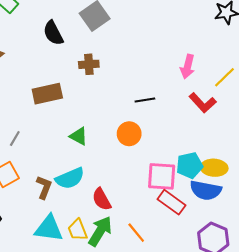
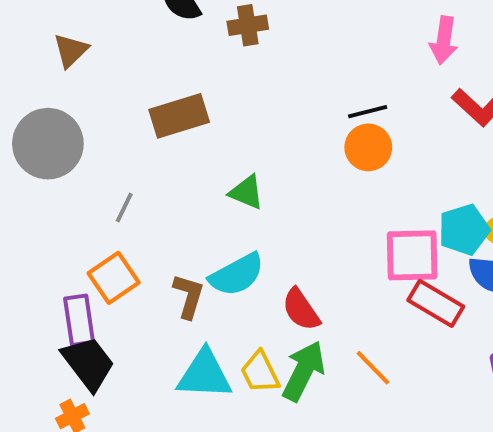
brown cross: (89, 64) -> (248, 25), moved
orange circle: (129, 134) -> (368, 147), moved

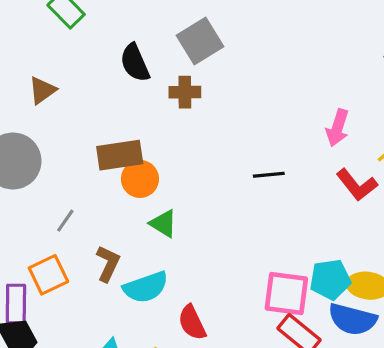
orange circle: (368, 147) -> (140, 179), moved
brown L-shape: (189, 296) -> (108, 264), moved

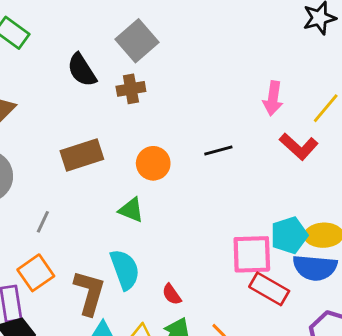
orange circle: (140, 179) -> (153, 163), moved
brown L-shape: (108, 264) -> (89, 293), moved, size x1.4
cyan semicircle: (146, 287) -> (125, 270), turned -81
red semicircle: (192, 323) -> (172, 294), size x0.7

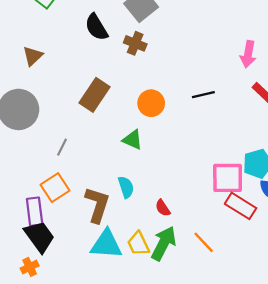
brown cross: (131, 89) -> (135, 43), turned 30
brown rectangle: (82, 155) -> (95, 95), turned -40
cyan semicircle: (125, 270) -> (126, 187), size x0.7

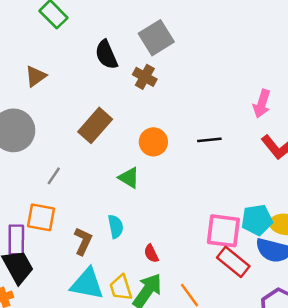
orange square: (55, 188) -> (41, 217), turned 36
brown L-shape: (97, 205) -> (83, 241), size x0.7

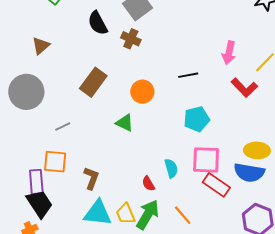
black line: (209, 140) -> (188, 75), moved
gray line: (54, 176) -> (63, 126), turned 35
cyan pentagon: (257, 220) -> (197, 119), moved
cyan semicircle: (116, 227) -> (171, 168), moved

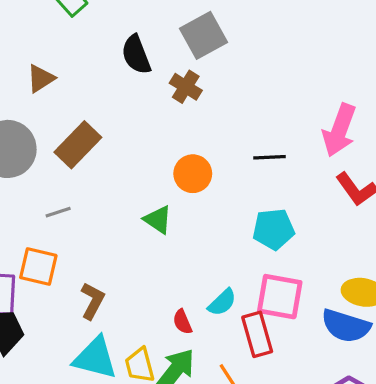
pink arrow: (229, 53) -> (339, 130), size x1.4
brown rectangle: (93, 82) -> (78, 145), moved
cyan semicircle: (171, 168) -> (222, 302), turned 54
red rectangle: (216, 185) -> (257, 334), moved, turned 32

